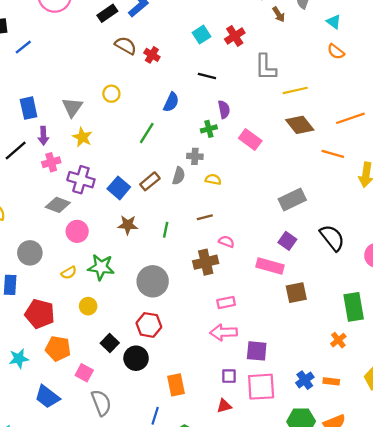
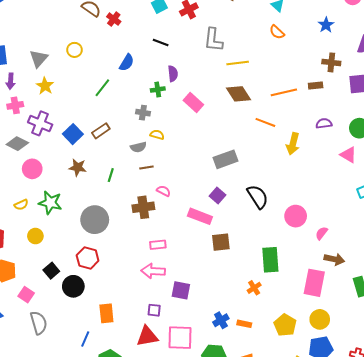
gray semicircle: (179, 176) -> (138, 147), moved, turned 56
pink square: (261, 387) -> (180, 338), moved
red triangle: (224, 406) -> (147, 336), size x1.6

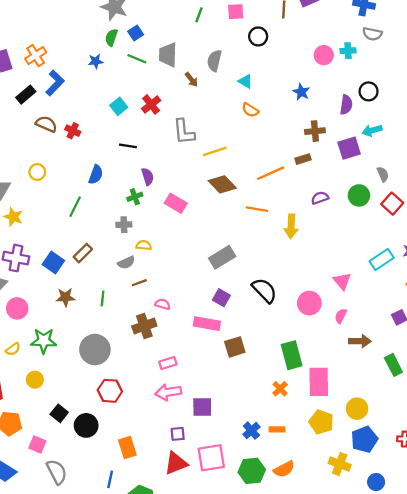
pink triangle: (348, 155) -> (342, 281), moved, turned 30
red hexagon: (88, 258) -> (110, 391), moved
pink rectangle: (314, 283) -> (319, 382), moved

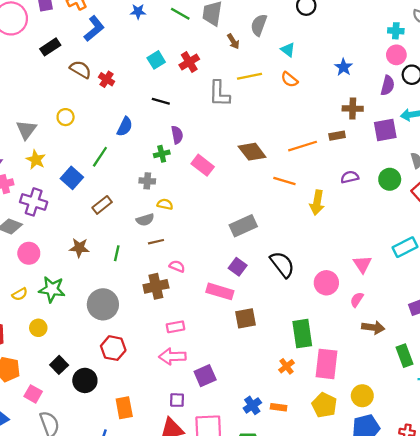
pink circle: (324, 55) -> (396, 55), moved
black rectangle: (26, 95) -> (50, 47), moved
yellow line: (215, 151) -> (249, 76), moved
blue square: (53, 262) -> (72, 178), moved
purple square: (202, 407) -> (205, 376), turned -30

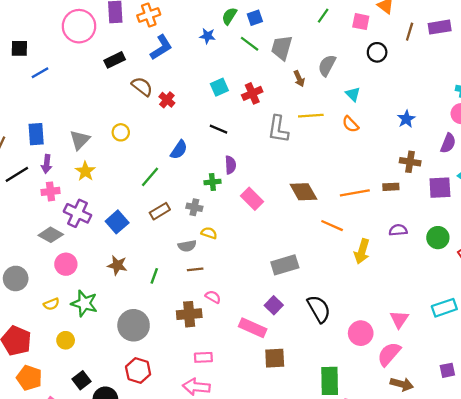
blue square: (72, 178) -> (117, 222), moved
brown rectangle: (102, 205) -> (160, 211), moved
pink semicircle: (357, 300) -> (389, 354), size x1.6

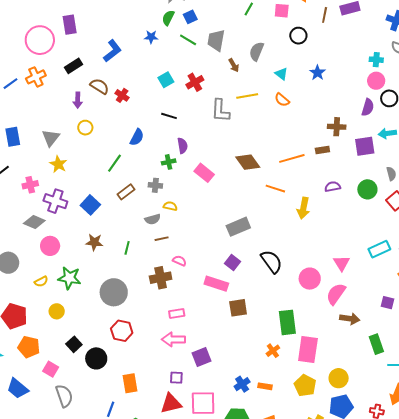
orange cross: (149, 15) -> (36, 77), moved
blue star: (406, 119) -> (317, 73), moved
purple arrow: (47, 164) -> (78, 100), moved
purple square: (447, 370) -> (388, 303), turned 32

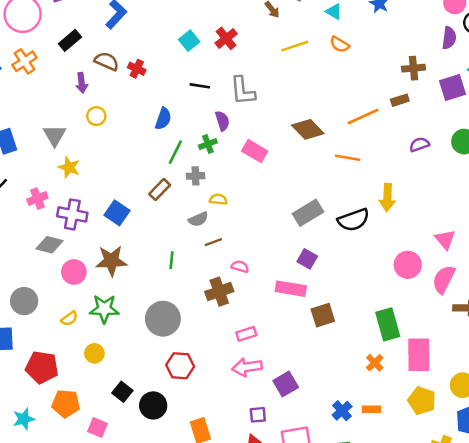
gray L-shape: (220, 111) -> (243, 91), moved
green line: (114, 163) -> (175, 152), moved
yellow arrow: (303, 208) -> (387, 198), moved
brown star: (94, 242) -> (111, 261), moved, size x1.4
black semicircle: (272, 262) -> (353, 220), moved, turned 115

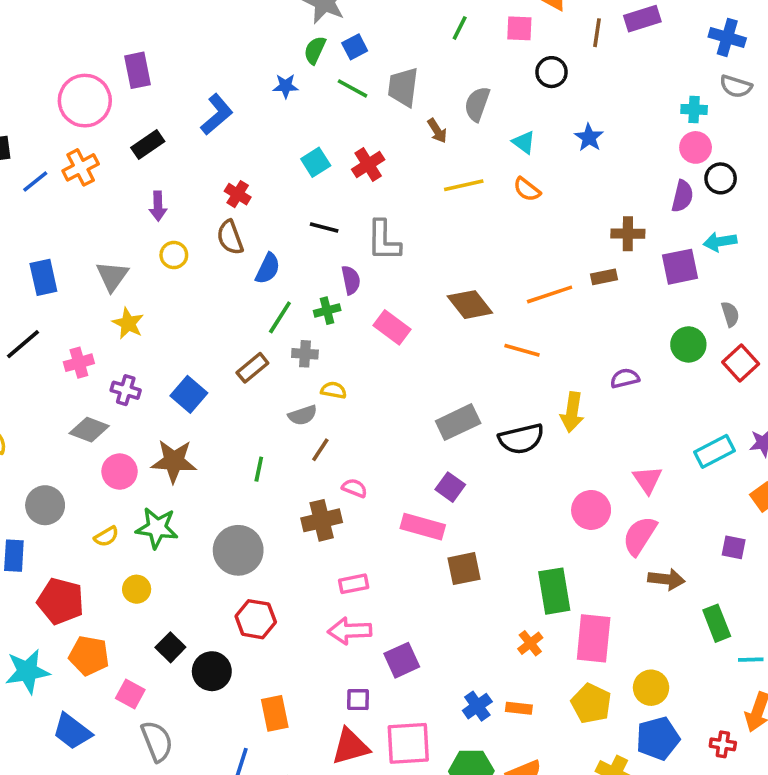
brown semicircle: (107, 61) -> (230, 237), moved, turned -140
purple semicircle: (419, 144) -> (625, 378), moved
purple cross: (72, 214) -> (126, 390), size x0.7
brown line: (213, 242) -> (320, 450), turned -42
cyan star: (24, 419) -> (27, 671), size x1.4

